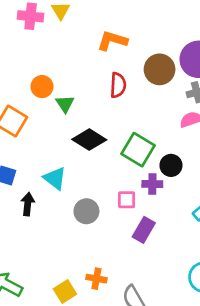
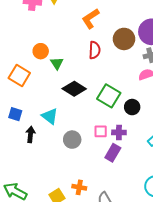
orange L-shape: (112, 41) -> (90, 19), turned -50
purple cross: (152, 184) -> (119, 132), moved

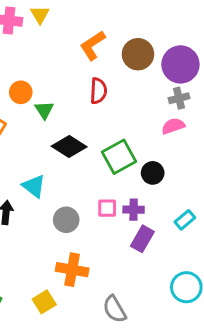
brown circle: (124, 39) -> (138, 54), moved
green square: (109, 96) -> (119, 157), turned 30
purple rectangle: (113, 153) -> (142, 239), moved
orange cross: (79, 187) -> (72, 270), moved, size x1.5

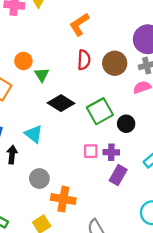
brown circle: (138, 54) -> (115, 63), moved
gray circle: (66, 220) -> (39, 179), moved

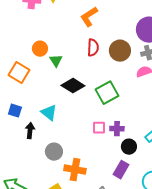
black circle: (126, 124) -> (129, 147), moved
purple rectangle: (118, 175) -> (121, 170), moved

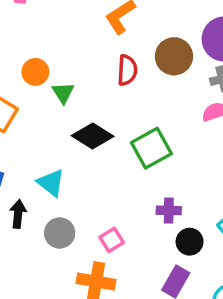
brown circle: (120, 51) -> (174, 56), moved
pink square: (99, 128) -> (112, 240), moved, turned -32
gray circle: (54, 152) -> (60, 233), moved

